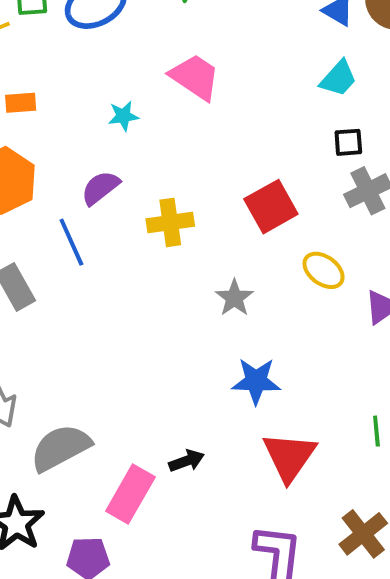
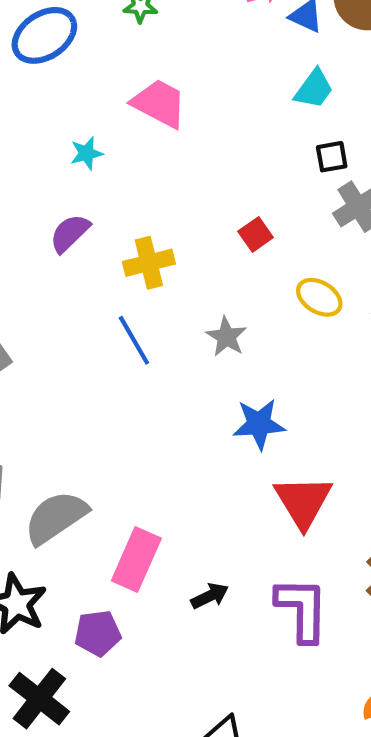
red square: (271, 207) -> (256, 234), size x0.6
blue line: (71, 242) -> (134, 340), moved
black arrow: (187, 461) -> (210, 596), moved

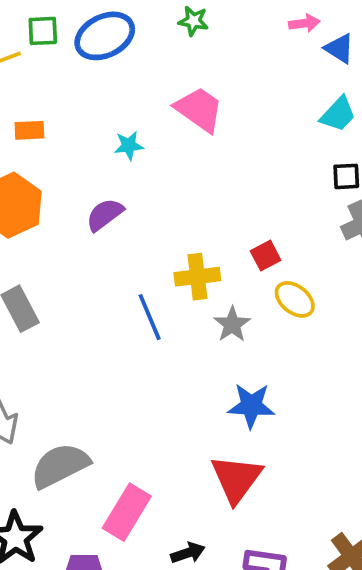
red square: (256, 234) -> (266, 256), moved
yellow cross: (149, 263) -> (197, 277), moved
yellow ellipse: (319, 297) -> (295, 299), moved
red triangle: (303, 502) -> (236, 479), moved

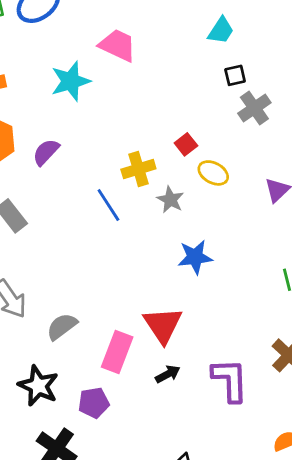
cyan star: (129, 146) -> (70, 81), size x1.8
purple semicircle: (105, 215) -> (46, 152), moved
gray semicircle: (60, 466) -> (62, 326), size x0.7
red triangle: (236, 479) -> (163, 325), moved

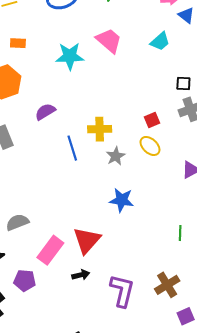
cyan trapezoid: (221, 31) -> (160, 41), moved
red square: (186, 144) -> (152, 120), moved
purple semicircle: (46, 152) -> (45, 112), moved

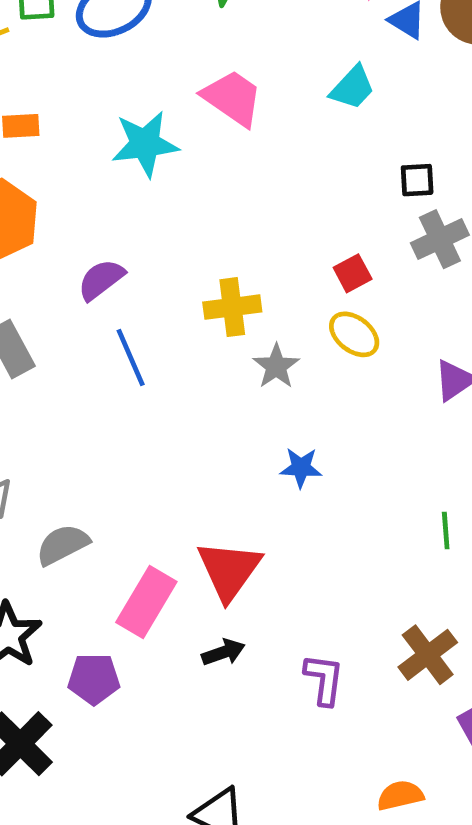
blue line: (72, 148) -> (131, 357), moved
blue star: (122, 200) -> (301, 468), size x0.7
purple L-shape: (122, 291) -> (324, 679), size x0.7

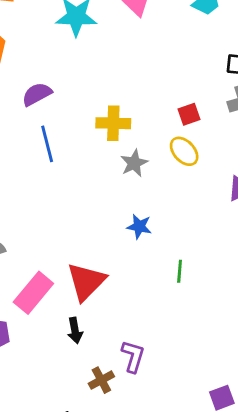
green line: (446, 530) -> (180, 271), moved
black arrow: (223, 652) -> (75, 330), turned 90
brown cross: (428, 655) -> (101, 380), moved, size x0.7

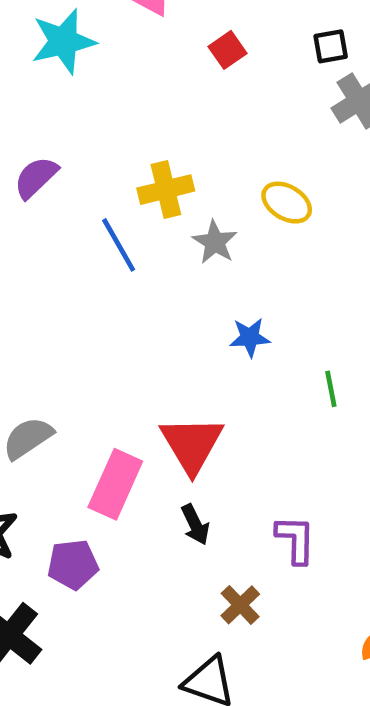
red square: (189, 114) -> (227, 50), moved
blue line: (47, 144) -> (119, 245), moved
brown cross: (101, 380) -> (240, 605), moved

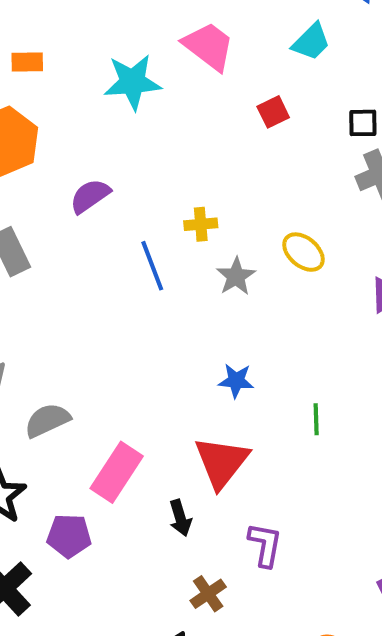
yellow cross: (166, 190) -> (201, 224), size x0.7
blue star: (250, 337) -> (236, 381), moved
red triangle: (192, 444) -> (222, 462), moved

